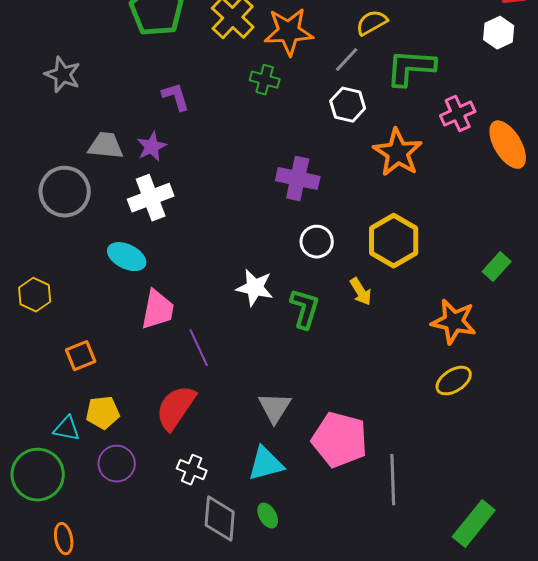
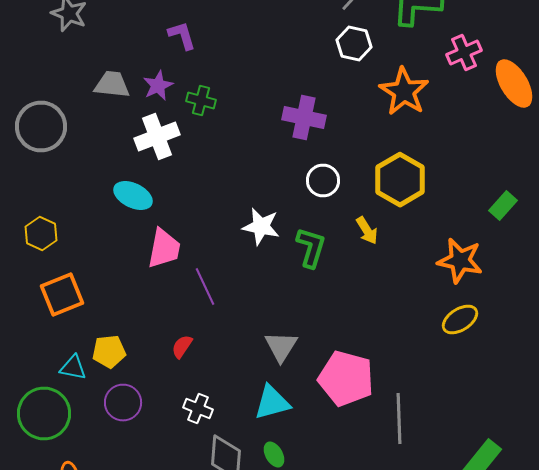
green cross: (265, 80) -> (201, 100), moved
gray circle: (65, 192) -> (41, 126), moved
orange square: (81, 356) -> (62, 294), moved, size x1.4
red semicircle: (176, 408) -> (182, 346), size x0.5

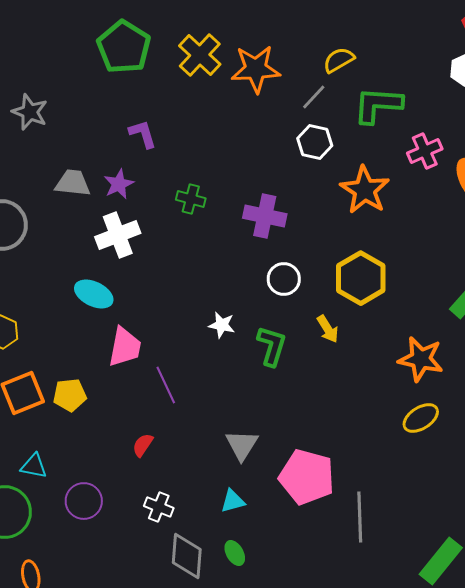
green cross: (201, 100) -> (191, 199), moved
white star: (261, 226) -> (222, 325), size x0.7
yellow pentagon: (109, 352) -> (70, 395), moved
cyan triangle: (272, 402) -> (233, 501), size x0.7

